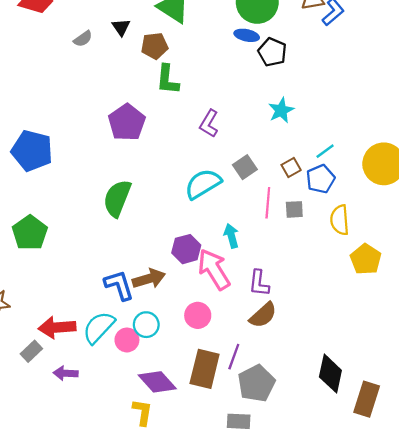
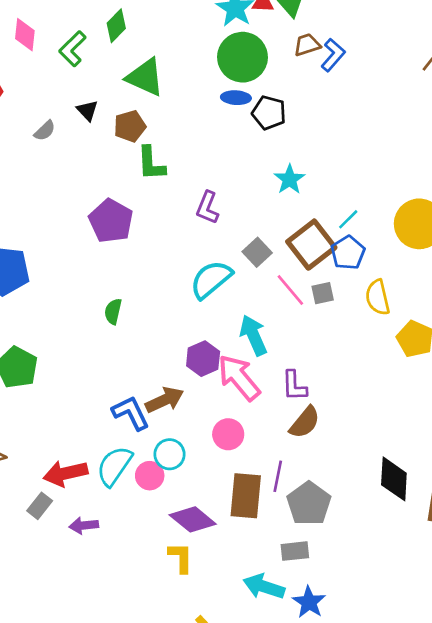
brown square: (291, 167) -> (311, 245), size x2.0
green semicircle: (117, 198) -> (113, 311), size x0.6
pink line: (268, 203) -> (290, 290), turned -36
cyan arrow: (231, 236) -> (253, 335), size x1.4

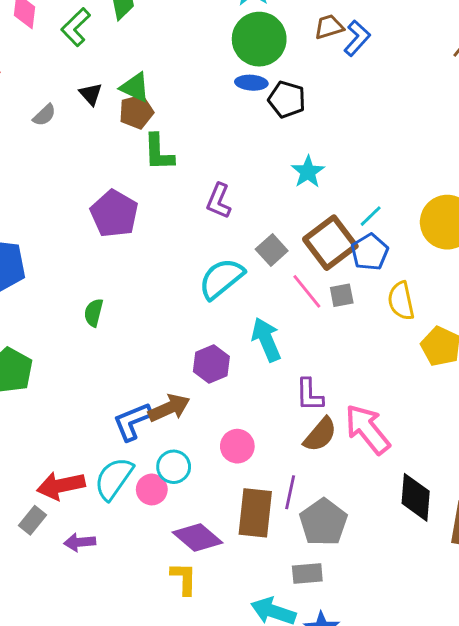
green triangle: (145, 77) -> (135, 87), moved, size x0.7
green semicircle: (113, 311) -> (94, 313), moved
pink arrow: (239, 378) -> (367, 429), moved
blue L-shape: (131, 413) -> (132, 421), turned -87

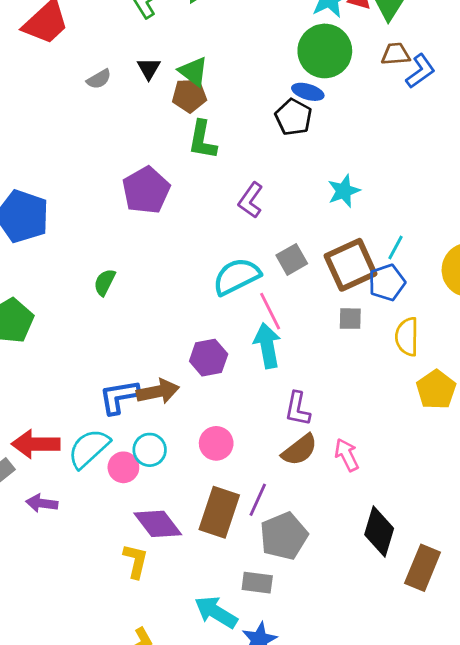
black pentagon: (287, 100) -> (293, 117), moved
cyan line: (371, 216) -> (396, 248), turned -30
pink line: (307, 291) -> (270, 311), moved
pink arrow: (367, 429) -> (347, 455), size x0.6

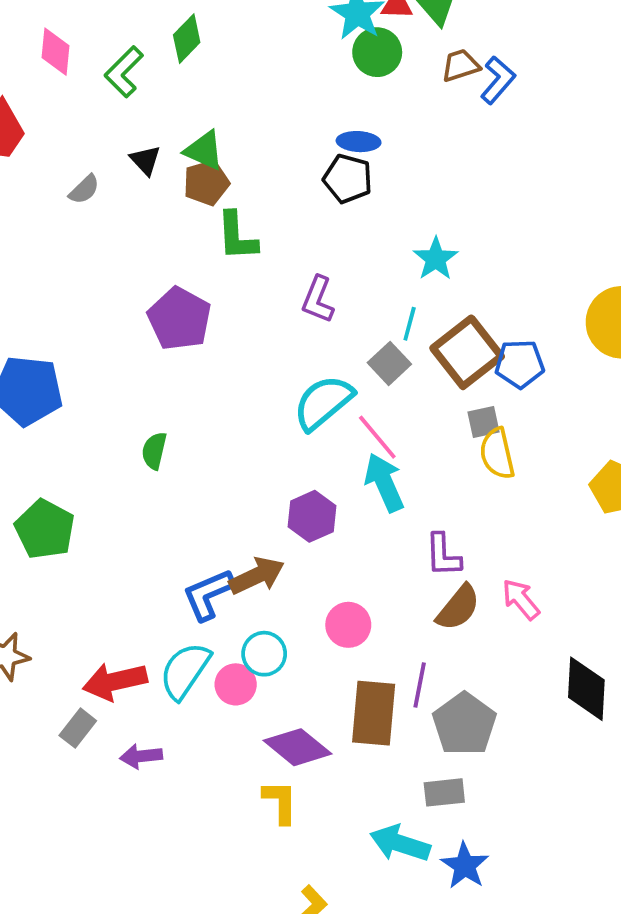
green circle: (325, 51) -> (377, 52), moved, size x0.7
cyan line: (396, 248) -> (410, 324), moved
blue pentagon: (387, 282) -> (520, 364), turned 30
yellow semicircle: (407, 337) -> (497, 454), moved

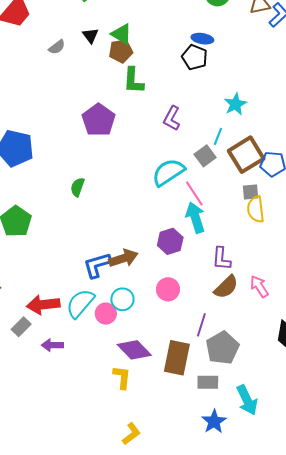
purple hexagon: (312, 516) -> (170, 241), moved
brown rectangle: (374, 713) -> (177, 358), moved
cyan arrow: (400, 843) -> (247, 400), moved, turned -140

